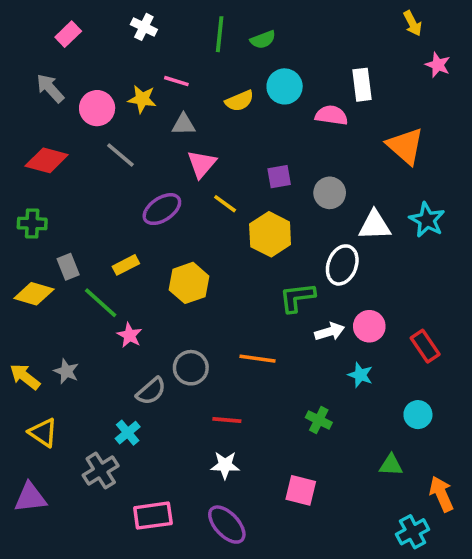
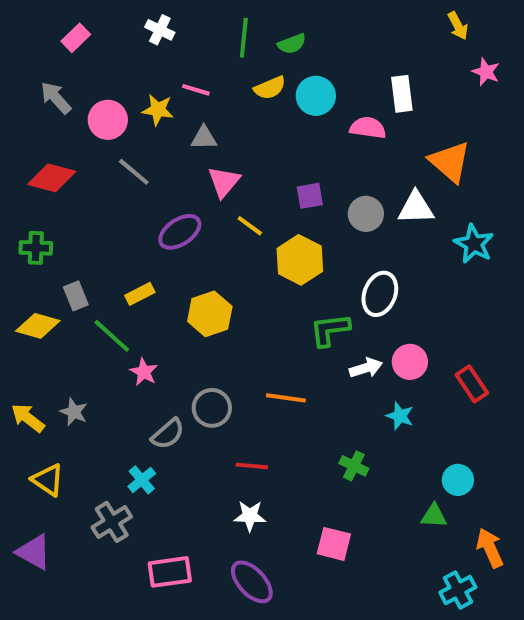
yellow semicircle: (239, 101) -> (270, 88), moved
white triangle: (375, 225) -> (416, 208), moved
cyan circle: (418, 415) -> (458, 480), moved
purple triangle: (30, 498) -> (34, 552), turned 36

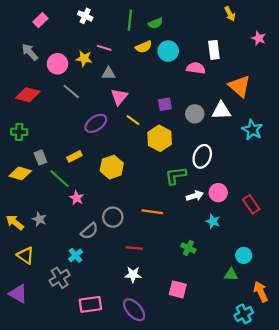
yellow arrow: (458, 26) -> (230, 14), moved

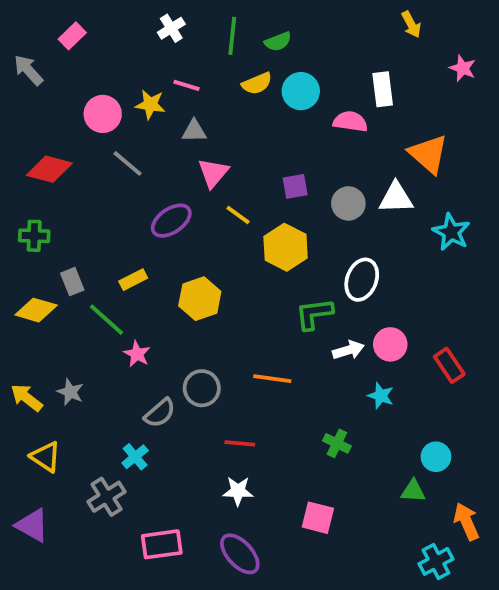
white cross: (85, 16) -> (171, 28), moved, turned 32
gray arrow: (30, 52) -> (28, 70), moved

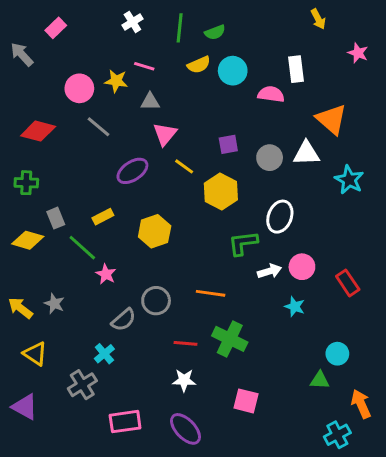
green cross: (337, 443) -> (230, 339), moved, size x1.6

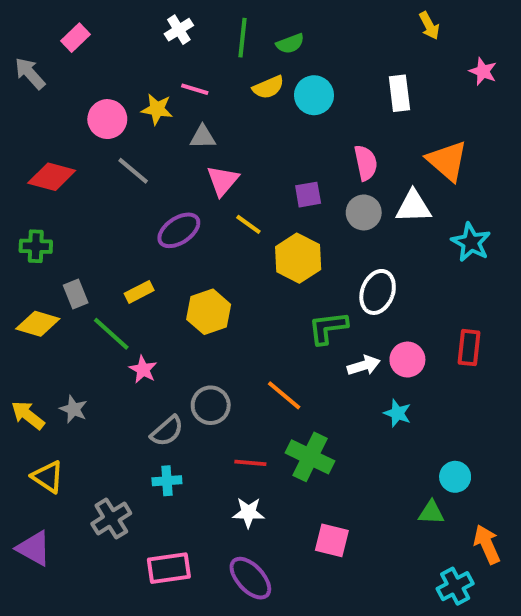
pink semicircle: (271, 94) -> (366, 163), moved, turned 70
red rectangle: (348, 283) -> (469, 348), moved, turned 40
orange line: (211, 293) -> (284, 395), turned 32
cyan cross: (104, 354) -> (167, 481), moved, turned 36

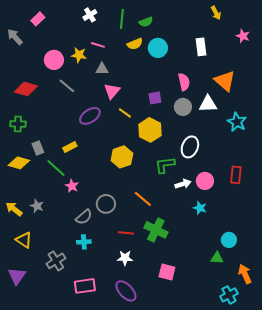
yellow hexagon: (209, 312) -> (122, 157), moved
purple triangle: (34, 548) -> (17, 276), turned 36

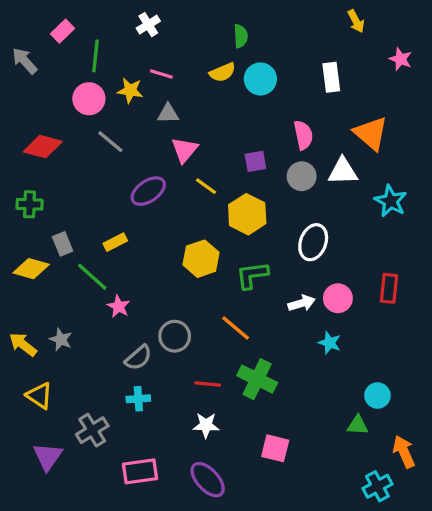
green line: (122, 19) -> (95, 56), moved
green semicircle: (146, 22) -> (241, 36), turned -72
green L-shape: (165, 165) -> (252, 275), moved
purple triangle: (17, 276) -> (48, 457), moved

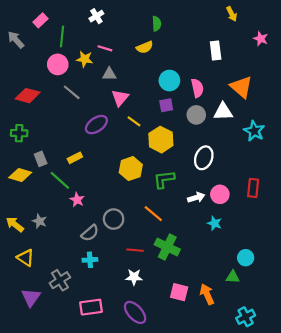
cyan circle: (260, 79) -> (169, 81), moved
orange arrow: (404, 452) -> (207, 294), moved

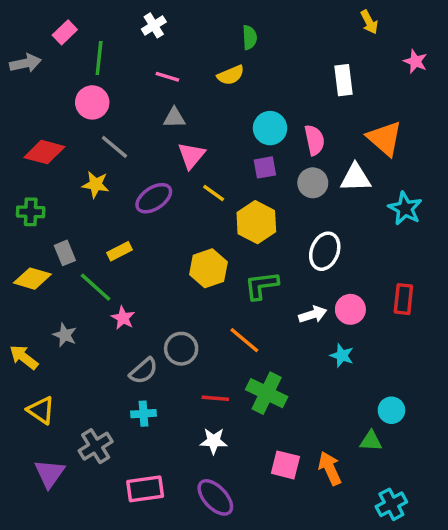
gray arrow: (16, 40) -> (26, 63), turned 120
yellow star: (85, 59) -> (96, 185), moved
gray star: (39, 221) -> (65, 335), moved

